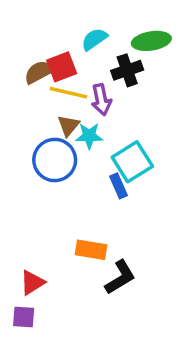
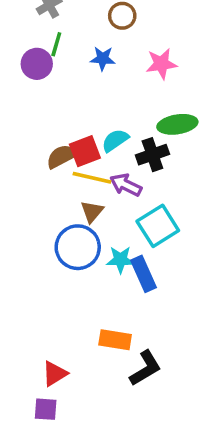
cyan semicircle: (94, 39) -> (115, 140), moved
purple arrow: (101, 100) -> (126, 185), turned 128
cyan star: (89, 136) -> (120, 260), moved
cyan square: (132, 162) -> (158, 226), moved
blue rectangle: (119, 186) -> (144, 274), size x1.4

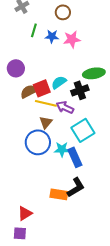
green line: (56, 44) -> (34, 30), moved
purple circle: (37, 64) -> (16, 68), moved
pink star: (161, 64) -> (72, 39), moved
black L-shape: (145, 368) -> (76, 187), moved

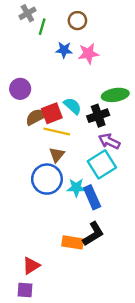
green line: (34, 30) -> (42, 27), moved
cyan semicircle: (59, 82) -> (73, 106), turned 77
purple arrow: (65, 107) -> (109, 141), moved

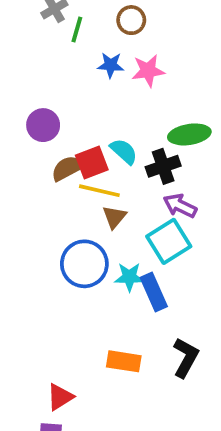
brown triangle: (57, 155) -> (114, 217), moved
black L-shape: (93, 234) -> (186, 358), moved, turned -30

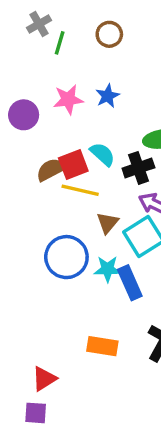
blue star: (111, 65) -> (108, 96), moved, turned -30
pink star: (148, 71) -> (68, 99), moved
purple circle: (43, 125) -> (24, 115), moved
brown triangle: (114, 217) -> (108, 223), moved

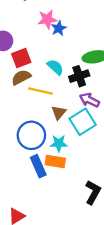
pink star: (68, 99) -> (47, 19), moved
red square: (73, 165) -> (21, 58), moved
blue rectangle: (130, 283) -> (38, 166), moved
orange rectangle: (102, 346) -> (55, 162), moved

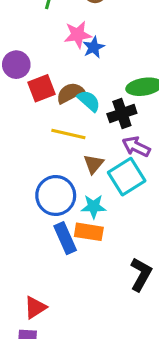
brown semicircle: (21, 77) -> (70, 93), moved

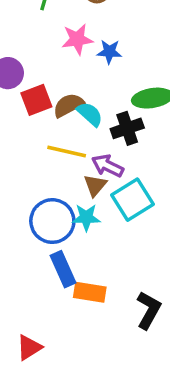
blue star: (94, 47) -> (109, 52), moved, turned 30
purple arrow: (136, 147) -> (108, 166), moved
cyan star: (94, 207) -> (86, 217), moved
orange rectangle: (89, 232) -> (90, 292), moved

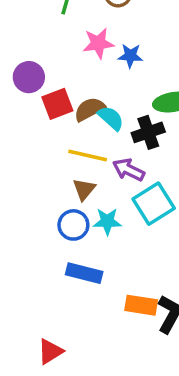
brown triangle: (95, 185) -> (84, 189), moved
blue circle: (52, 221) -> (73, 225), size x0.7
blue rectangle: (63, 269) -> (84, 273), turned -52
orange rectangle: (90, 292) -> (141, 305), moved

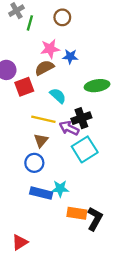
brown semicircle: (89, 109) -> (44, 68), moved
black cross: (148, 132) -> (81, 118), moved
cyan star: (107, 221) -> (60, 189), moved

